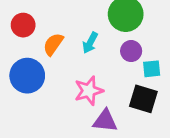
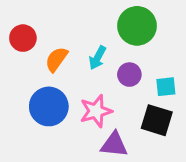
purple circle: (131, 51) -> (129, 75), moved
blue circle: (27, 76) -> (49, 106), moved

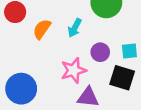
purple circle: (129, 75) -> (100, 52), moved
blue circle: (49, 106) -> (21, 89), moved

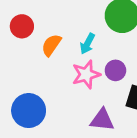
pink star: (73, 70) -> (86, 74), moved

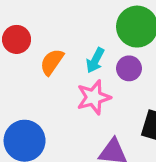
purple circle: (115, 70) -> (129, 68), moved

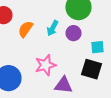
pink star: (94, 97) -> (45, 65), moved

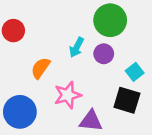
orange semicircle: (25, 29) -> (40, 68), moved
cyan square: (97, 47) -> (135, 72), turned -32

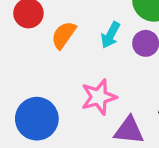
orange semicircle: (40, 68) -> (64, 35), moved

